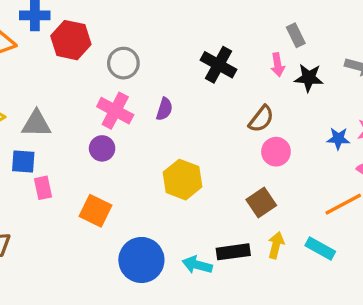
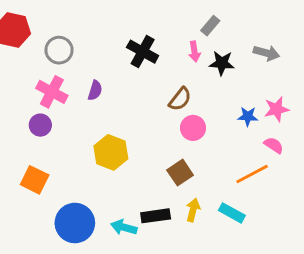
gray rectangle: (296, 35) -> (210, 26), turned 66

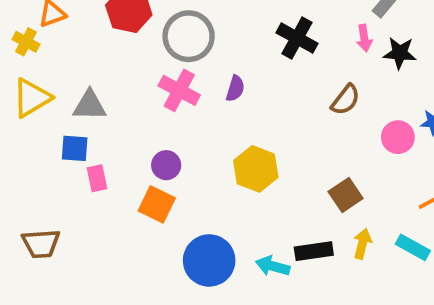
gray circle: (59, 50) -> (189, 36), size x1.4
purple circle: (40, 125) -> (166, 165), moved
pink circle: (193, 128) -> (398, 137), moved

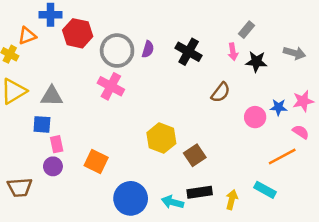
purple semicircle: (235, 89) -> (148, 49), moved
purple circle: (166, 165) -> (53, 166), moved
brown square: (346, 195) -> (195, 155), moved
yellow arrow: (362, 244) -> (232, 200), moved

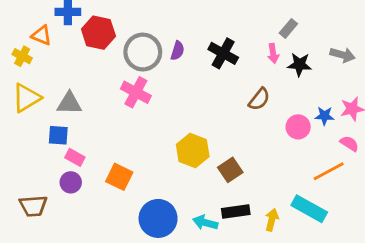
orange triangle: (27, 36) -> (42, 35), turned 42
pink rectangle: (57, 144) -> (75, 157), turned -49
cyan rectangle: (265, 190) -> (309, 209), size x1.4

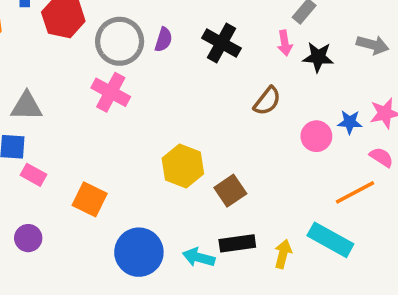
purple circle: (71, 182) -> (28, 238), moved

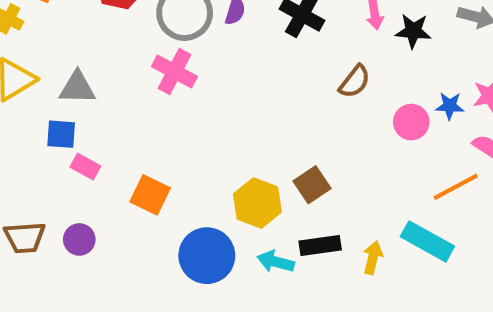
yellow hexagon: (183, 166) -> (257, 203), moved

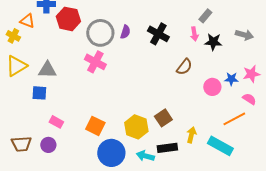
pink rectangle: (85, 167) -> (56, 122), moved
orange square: (150, 195) -> (95, 126), moved
yellow arrow: (373, 258) -> (191, 135), moved

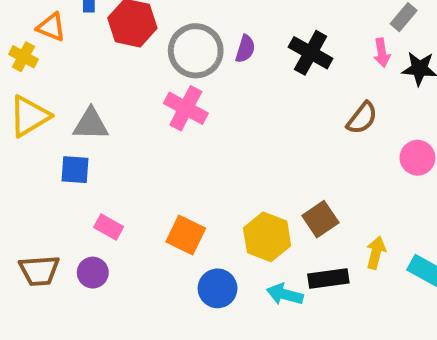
blue circle: (111, 153) -> (218, 288), size x0.7

